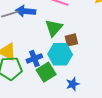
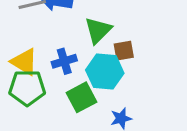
blue cross: (34, 58) -> (64, 61), moved

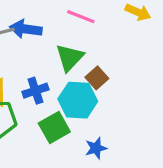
brown square: (124, 51) -> (97, 78), turned -30

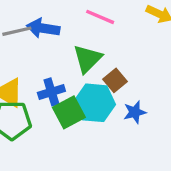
green square: (54, 127) -> (69, 112), moved
blue star: (96, 148) -> (135, 112), moved

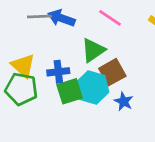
brown square: (115, 80) -> (112, 72), size x1.4
blue star: (135, 112) -> (124, 101), turned 30

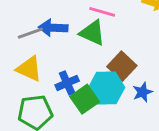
green triangle: (93, 50) -> (92, 33), moved, turned -44
yellow triangle: (23, 66) -> (29, 69), moved
blue star: (124, 101) -> (143, 92), turned -30

